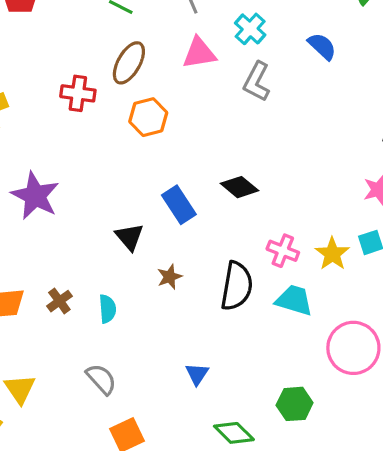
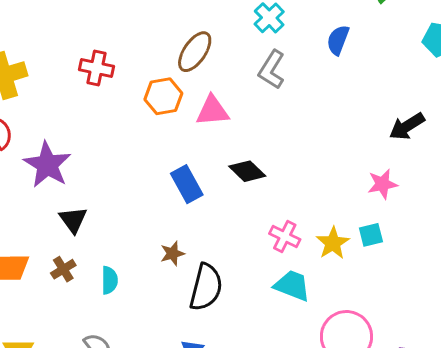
blue semicircle: (322, 46) -> (338, 40), turned -116
pink triangle: (199, 53) -> (212, 111), moved
brown ellipse: (129, 63) -> (195, 52), moved
black triangle: (130, 237) -> (73, 220), moved
black semicircle: (237, 286) -> (206, 287), moved

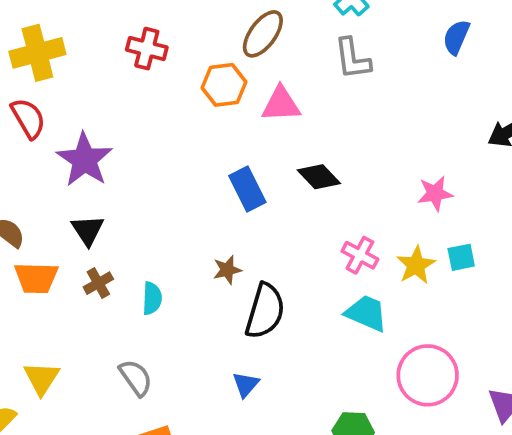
blue semicircle: (338, 40) -> (456, 37), moved
gray L-shape: (272, 70) -> (352, 59), turned -42
pink star: (382, 184) -> (435, 193), moved
black triangle: (73, 220) -> (88, 230), moved

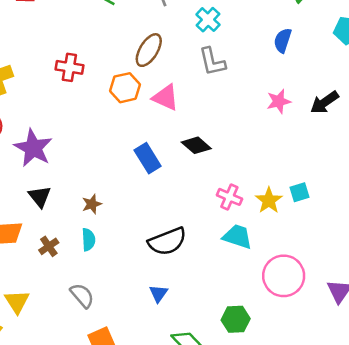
pink triangle: (281, 104) -> (165, 98), turned 32
pink star: (435, 193) -> (279, 101), moved
brown star: (227, 270) -> (92, 204), moved
brown cross: (98, 283) -> (49, 246), moved
black semicircle: (265, 311) -> (167, 241), turned 57

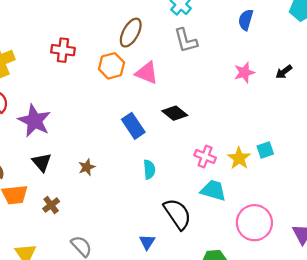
black arrow: (324, 102) -> (284, 72), size x0.7
cyan semicircle: (88, 240) -> (149, 169), moved
black semicircle: (167, 241) -> (177, 214), moved, turned -100

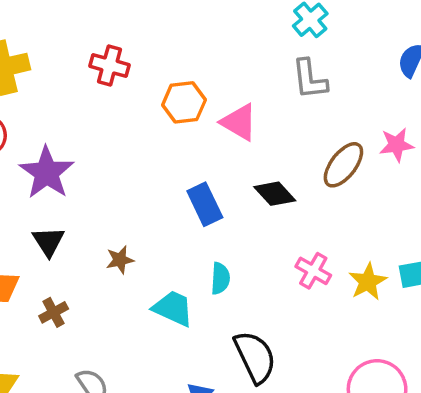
brown ellipse: (131, 33) -> (343, 165), moved
cyan trapezoid: (213, 190) -> (173, 308), moved

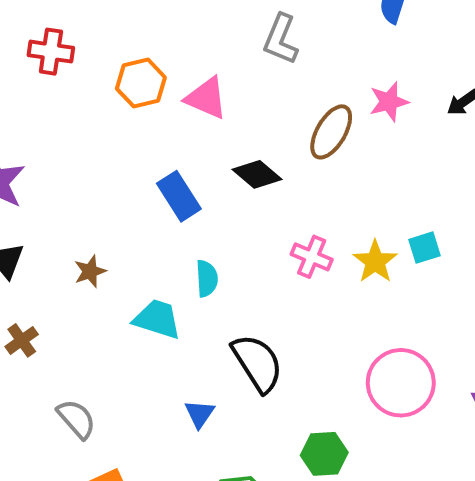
gray L-shape: (310, 79) -> (281, 39), turned 36

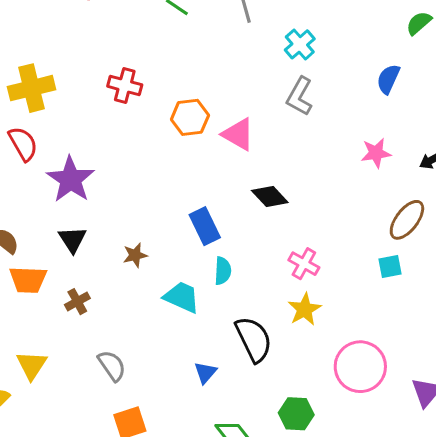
brown ellipse: (331, 132) -> (407, 220), moved
blue rectangle: (179, 196) -> (205, 226), moved
yellow star: (375, 262) -> (305, 309), moved

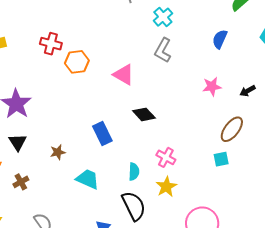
orange hexagon: (190, 117) -> (77, 62), moved
cyan semicircle: (223, 271) -> (134, 172), moved

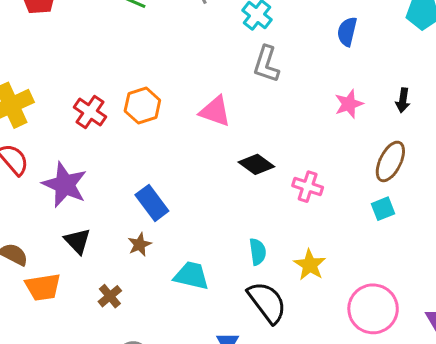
red cross: (51, 44) -> (90, 112), moved, turned 30
black arrow: (248, 91) -> (403, 100), turned -42
blue rectangle: (102, 133) -> (152, 203), moved
pink cross: (166, 157) -> (308, 187), moved
brown cross: (21, 182) -> (110, 296), moved

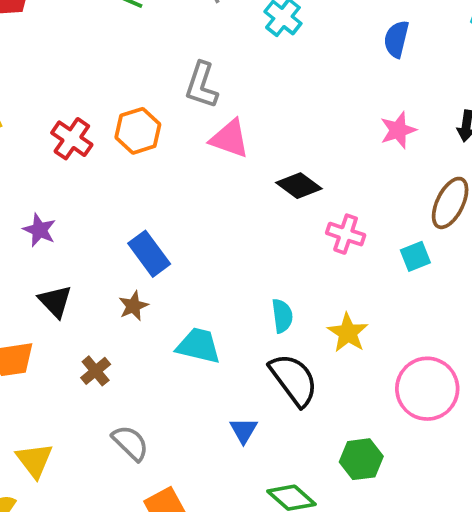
gray L-shape: (266, 64) -> (202, 85), moved
black diamond: (256, 164) -> (299, 186), moved
purple star: (65, 185) -> (39, 230), size x0.6
cyan square: (383, 209) -> (415, 256), moved

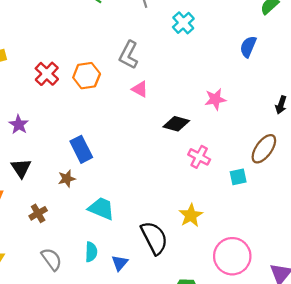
pink star: (398, 130) -> (215, 99), moved
pink triangle: (230, 139) -> (140, 89), size x0.7
black diamond: (299, 186) -> (176, 124), turned -30
cyan semicircle: (282, 316) -> (91, 252), moved

